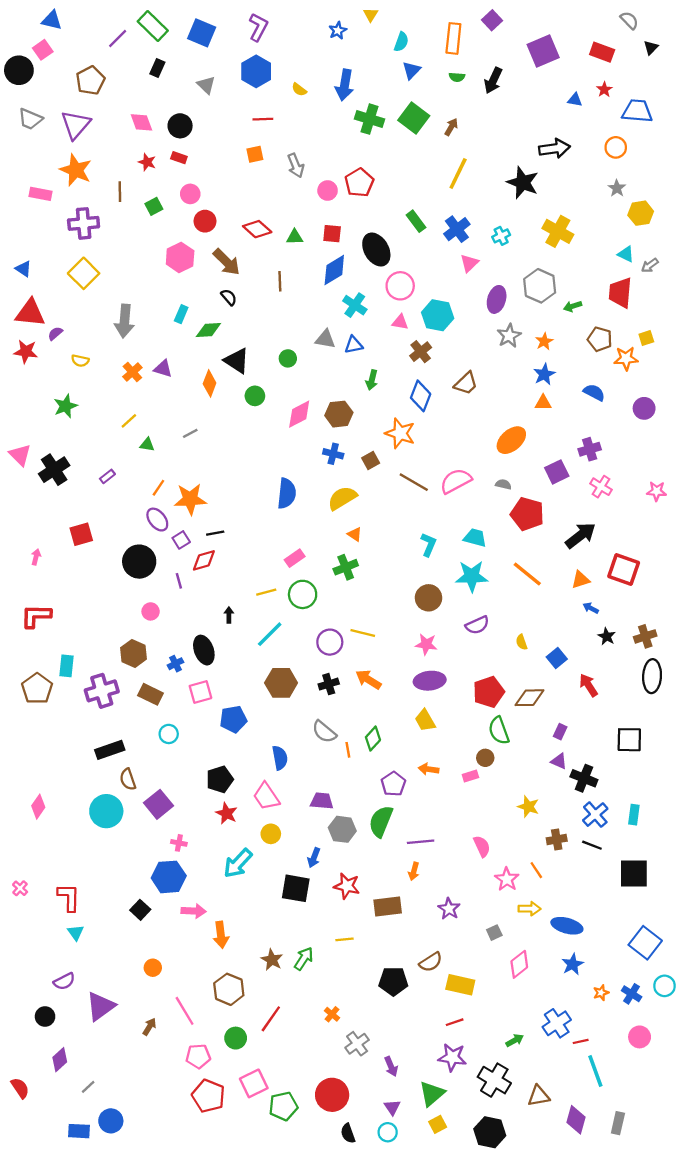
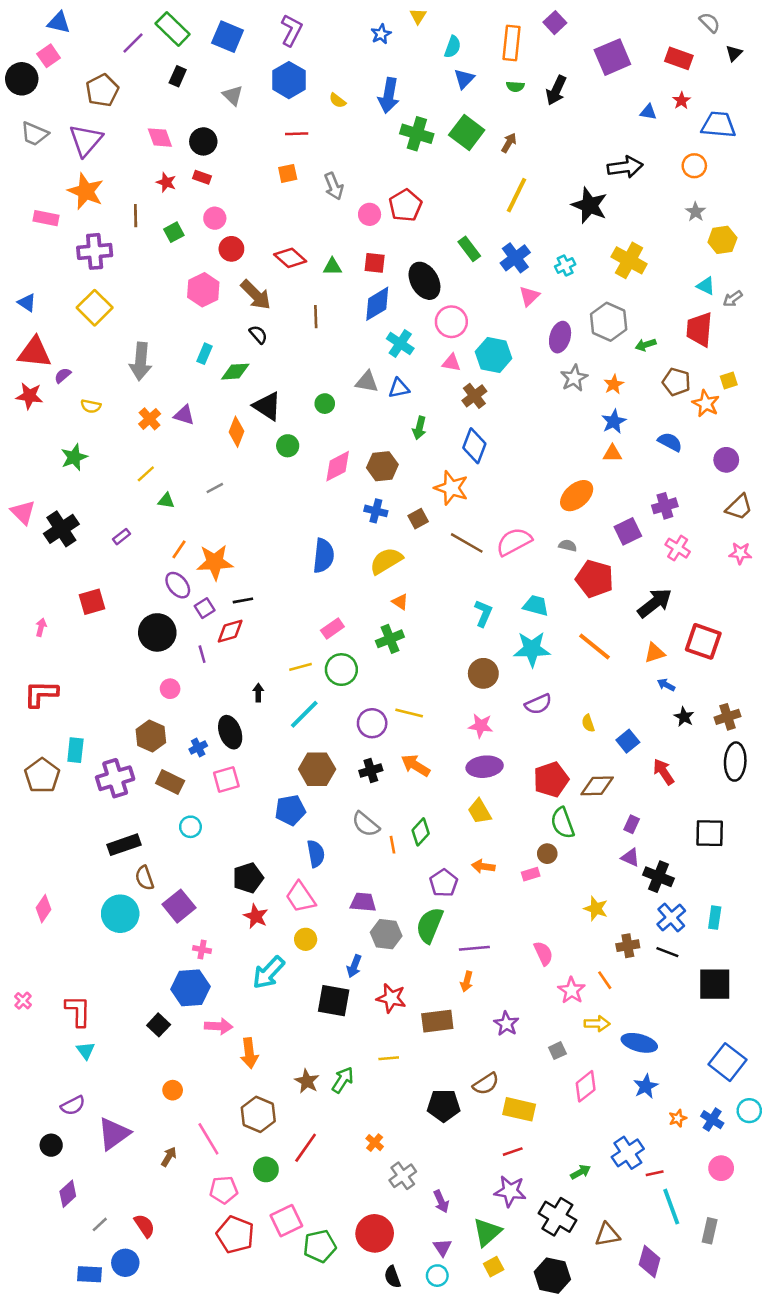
orange star: (626, 358) -> (706, 404), turned 30
brown trapezoid: (466, 383) -> (739, 507), moved
blue pentagon: (233, 719) -> (290, 810), moved
red semicircle: (20, 1088) -> (144, 1226), moved
gray rectangle: (618, 1123) -> (710, 1231), moved

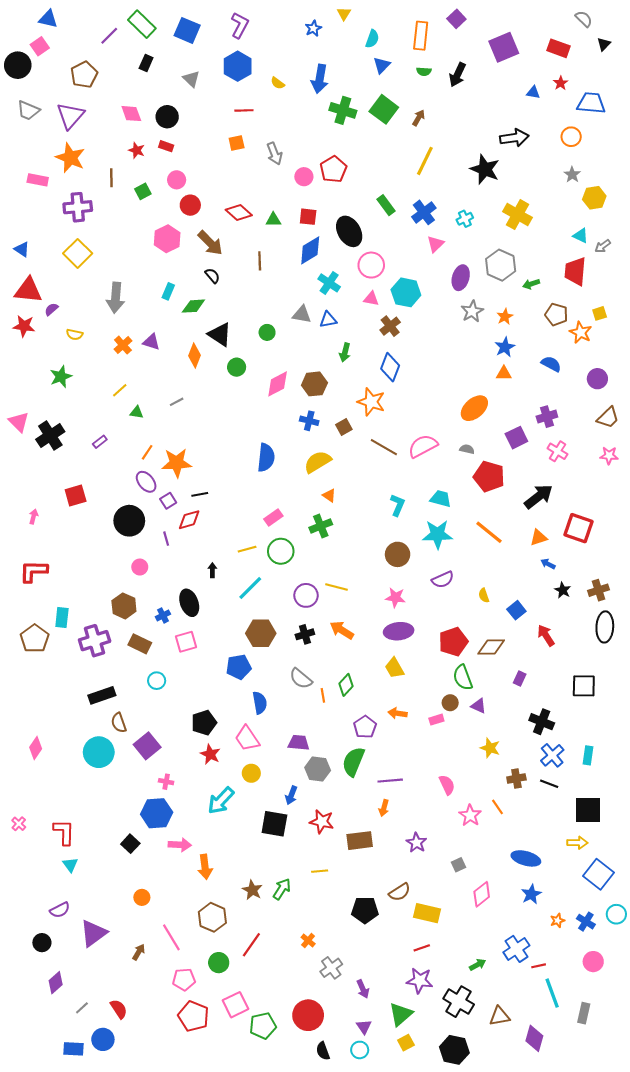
purple triangle: (630, 857) -> (479, 706), moved
yellow arrow: (597, 1024) -> (577, 843), moved

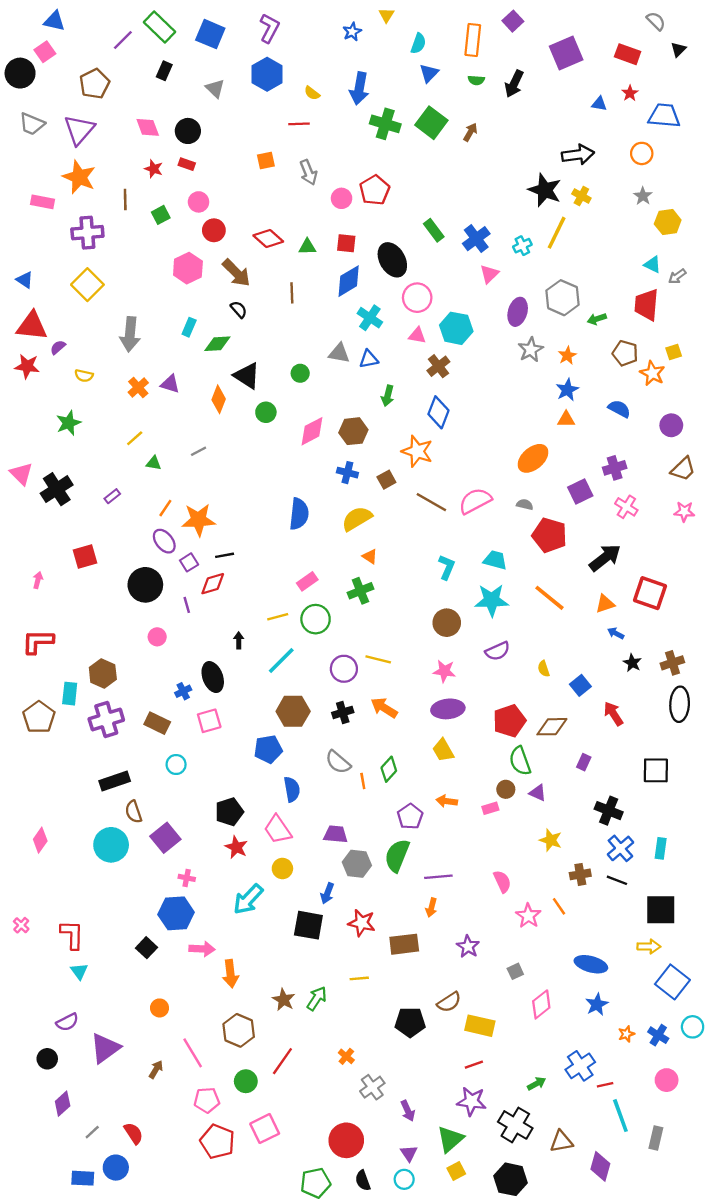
red line: (244, 110) -> (299, 124), moved
yellow line: (425, 161) -> (557, 233), moved
yellow cross: (517, 215) -> (581, 196), moved, size x0.6
brown hexagon: (124, 606) -> (103, 673), moved
green pentagon: (263, 1026) -> (316, 1183), moved

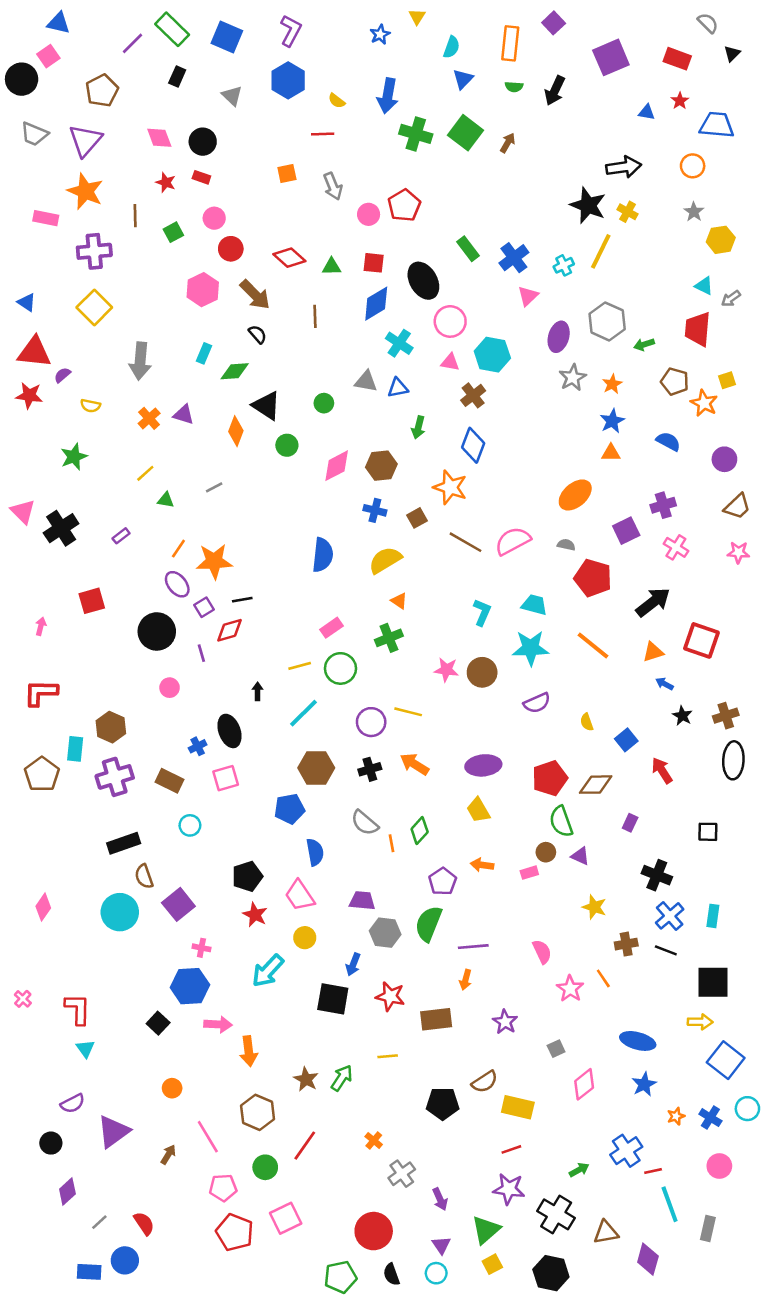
pink star: (444, 671) -> (446, 670), moved
black square: (656, 770) -> (708, 832), size x0.7

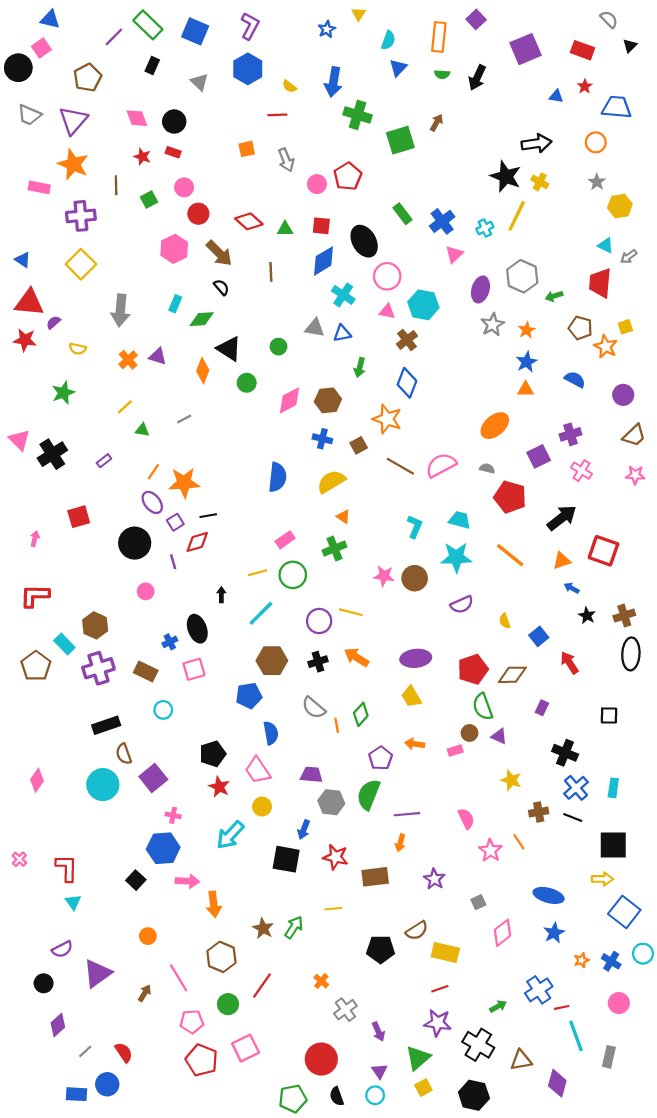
green square: (465, 133) -> (400, 140), moved, turned 36
cyan rectangle: (75, 749) -> (64, 644), turned -50

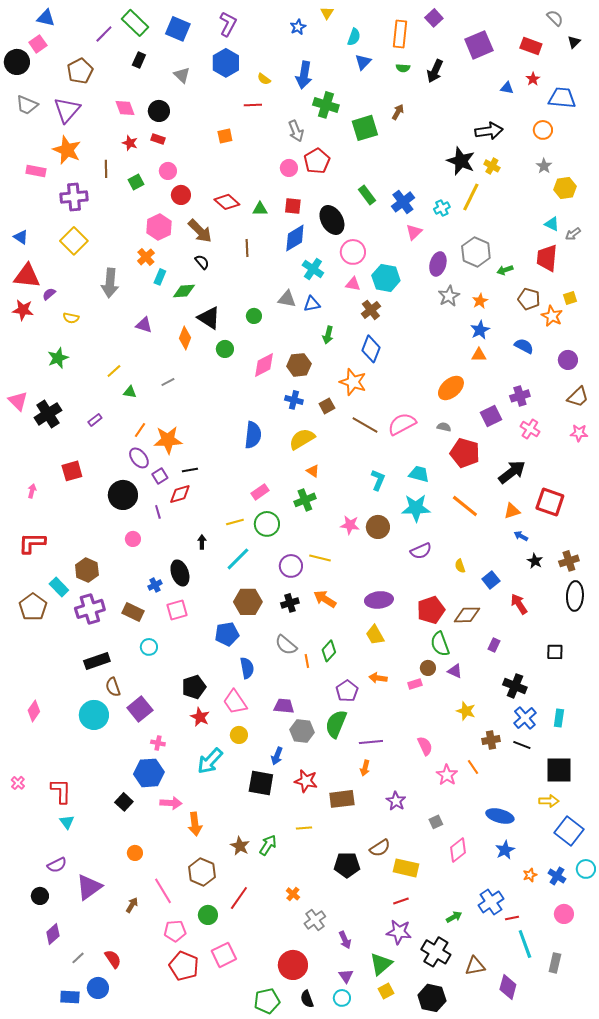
gray arrow: (286, 160) -> (296, 131), moved
orange cross: (128, 360) -> (146, 257), moved

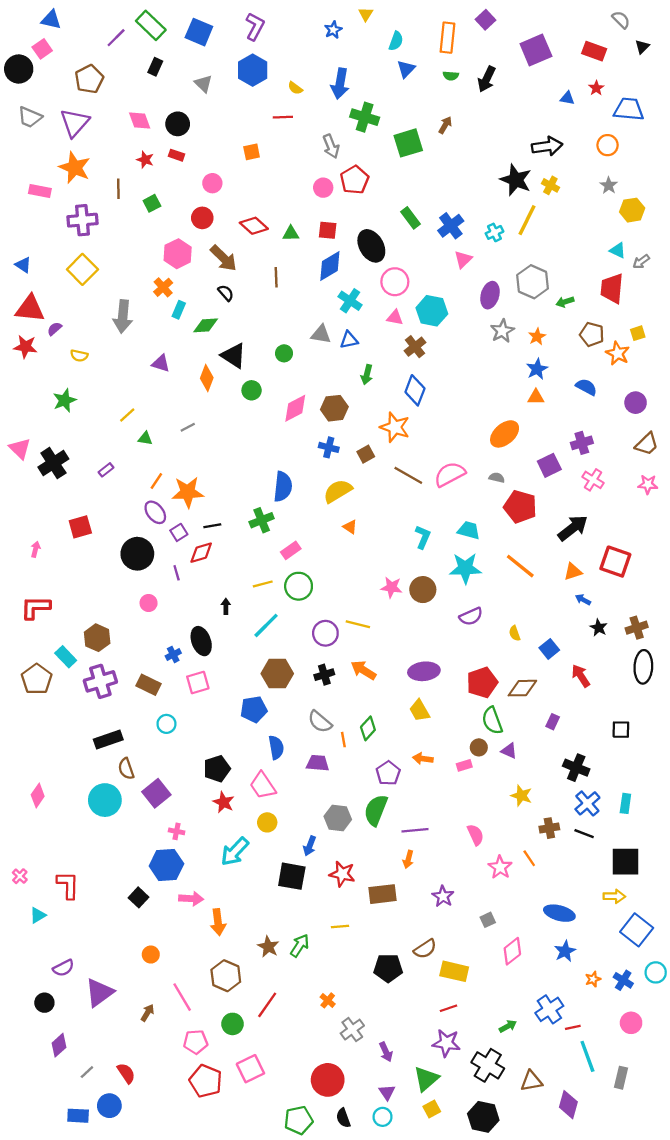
pink circle: (168, 171) -> (212, 183), moved
green cross: (305, 500) -> (262, 520), moved
purple trapezoid: (284, 706) -> (318, 763), moved
cyan triangle: (67, 822) -> (38, 915), moved, turned 35

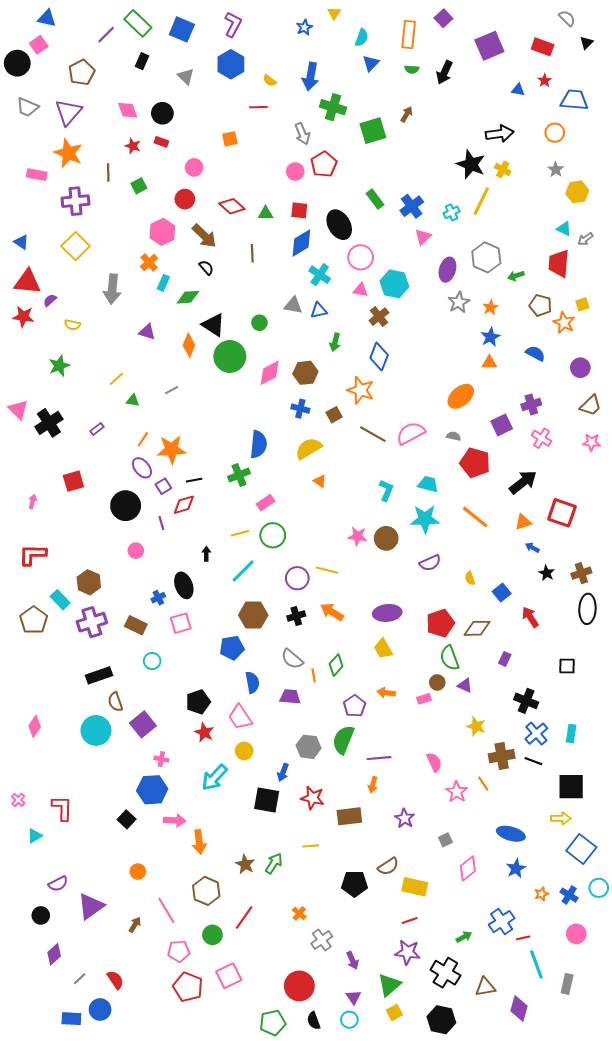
green circle: (252, 390) -> (230, 356), size x1.8
brown cross: (549, 828) -> (502, 756), size x1.4

